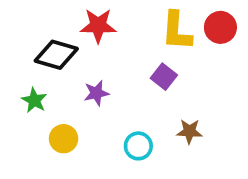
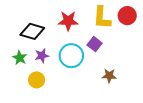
red star: (98, 26) -> (68, 21), moved
purple star: (96, 93) -> (42, 56), moved
cyan circle: (138, 146) -> (71, 56), moved, size x1.5

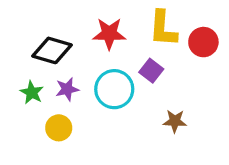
red circle: (127, 16) -> (203, 42), moved

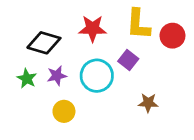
yellow circle: (59, 128) -> (64, 111), moved

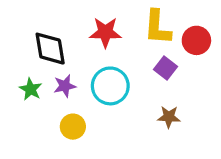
black diamond: (44, 43) -> (50, 49), turned 64
purple square: (128, 60) -> (166, 68), moved

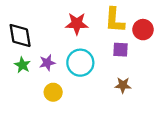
black diamond: (50, 49) -> (20, 35), moved
purple square: (166, 68) -> (121, 50), turned -35

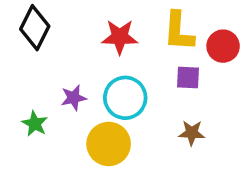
black diamond: (20, 35) -> (35, 28), moved, turned 36
green star: (22, 65) -> (35, 124), moved
yellow circle: (53, 92) -> (109, 144), moved, size x1.5

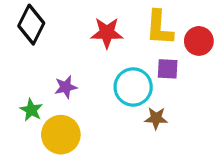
cyan circle: (125, 98) -> (133, 87), moved
brown star: (192, 133) -> (156, 118), moved
yellow circle: (109, 144) -> (61, 135), moved

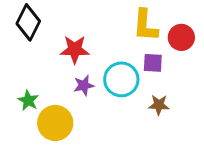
red star: (107, 33) -> (75, 49), moved
purple star: (66, 87) -> (84, 85), moved
brown star: (156, 118) -> (159, 105), moved

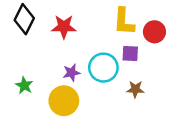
red star: (75, 49) -> (64, 27), moved
yellow circle: (55, 123) -> (64, 101), moved

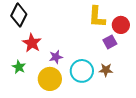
red star: (64, 27) -> (32, 43), moved, turned 30
purple square: (130, 53) -> (110, 42), moved, turned -32
cyan circle: (103, 68) -> (82, 71), moved

